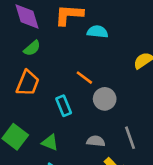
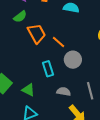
orange trapezoid: (28, 83) -> (37, 33), moved, turned -55
cyan rectangle: (64, 106) -> (48, 69), moved

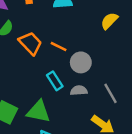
green triangle: (28, 90) -> (38, 111), size x1.5
gray semicircle: (64, 92) -> (79, 90), moved

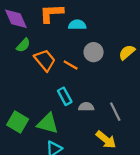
yellow semicircle: (109, 21) -> (127, 52), moved
gray circle: (81, 62) -> (94, 52), moved

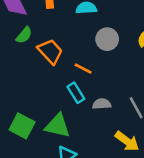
orange line: (71, 65) -> (83, 69), moved

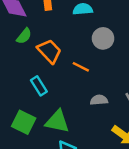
cyan rectangle: (76, 93) -> (39, 86), moved

